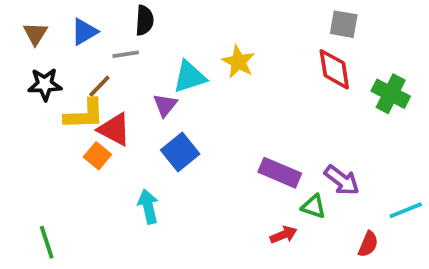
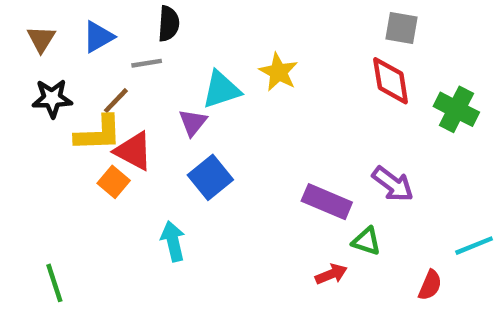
purple arrow: (342, 180) -> (393, 184), moved

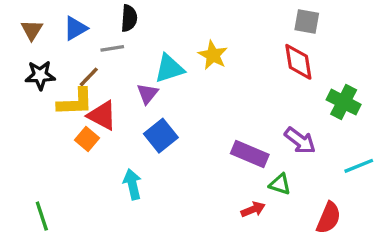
green cross: (456, 109) -> (344, 102), moved
cyan line: (474, 246) -> (359, 166), moved
red semicircle: (430, 285) -> (329, 218), size x1.4

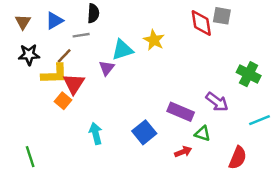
red diamond: (298, 62) -> (201, 23), moved
red triangle: (102, 115) -> (74, 84), turned 35
blue square: (161, 136) -> (144, 132), moved

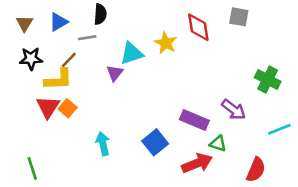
red diamond: (201, 23) -> (198, 27), moved
red triangle: (74, 84) -> (48, 107), moved
red arrow: (183, 152) -> (197, 163), size x1.6

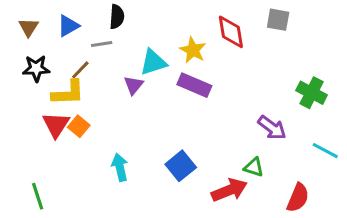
purple rectangle: (194, 120) -> (194, 85), moved
cyan line: (279, 129) -> (325, 151), turned 50

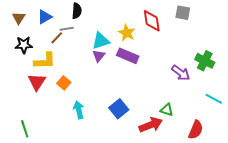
brown line: (80, 70) -> (57, 38), moved
purple triangle: (134, 85) -> (99, 56), moved
orange square: (79, 126) -> (64, 83), moved
purple arrow: (272, 128) -> (181, 73), moved

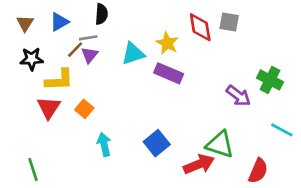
gray square: (183, 13) -> (229, 22), moved
purple triangle: (99, 56) -> (90, 55), moved
green triangle: (167, 110) -> (220, 144), size x1.6

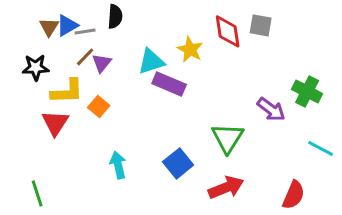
brown triangle: (25, 23) -> (49, 27), moved
gray line: (88, 38) -> (85, 31), moved
purple rectangle: (169, 73) -> (169, 84), moved
orange square: (84, 109) -> (99, 106), moved
green triangle: (220, 144) -> (228, 138), moved, turned 44

